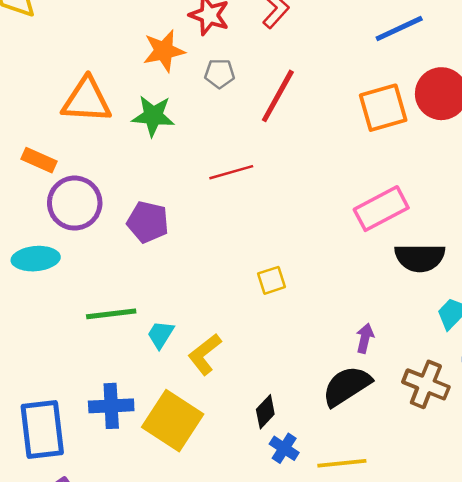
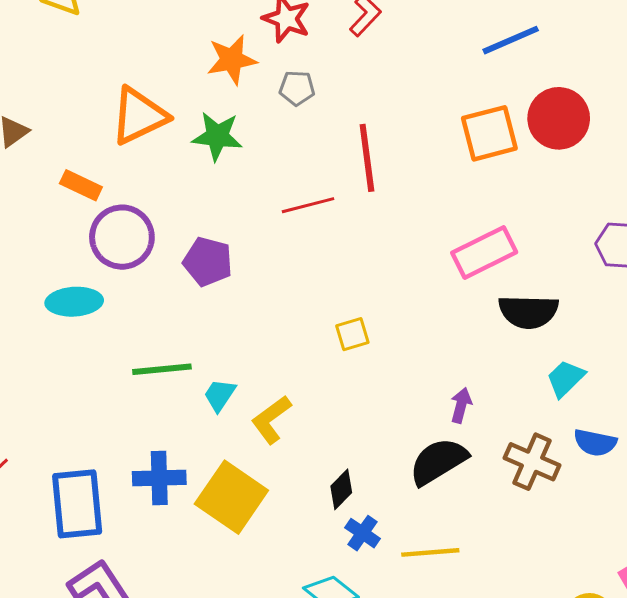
red line: (278, 96) -> (367, 158), moved, turned -38
orange triangle: (87, 100) -> (139, 116), turned -30

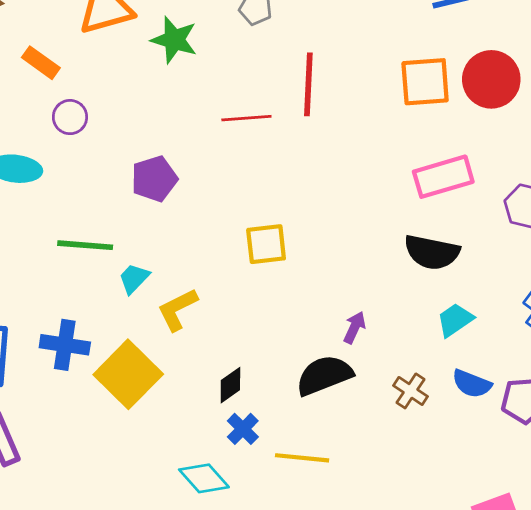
purple circle: (122, 237) -> (70, 117), size x0.6
pink rectangle: (484, 253) -> (443, 177), moved
purple pentagon: (208, 262) -> (154, 179), moved, turned 30
yellow square: (352, 334) -> (266, 244), size x1.4
brown cross: (532, 462) -> (410, 391), size x0.7

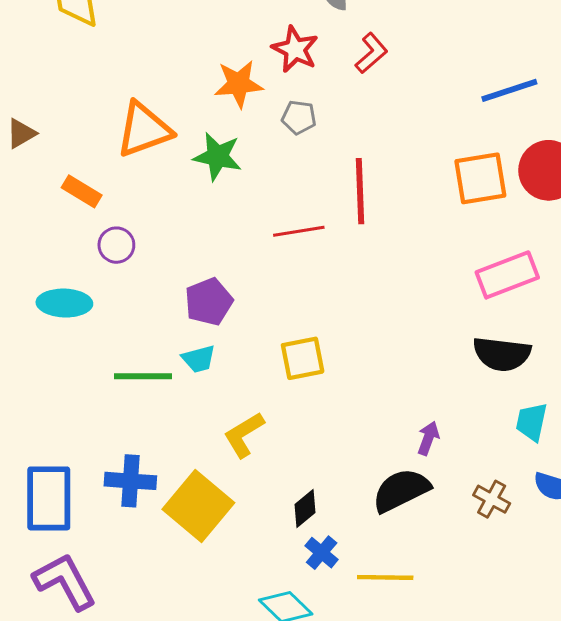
yellow square: (266, 244) -> (303, 358), moved
cyan trapezoid: (134, 278) -> (199, 359), moved, turned -144
cyan trapezoid: (455, 320) -> (532, 422), turned -39

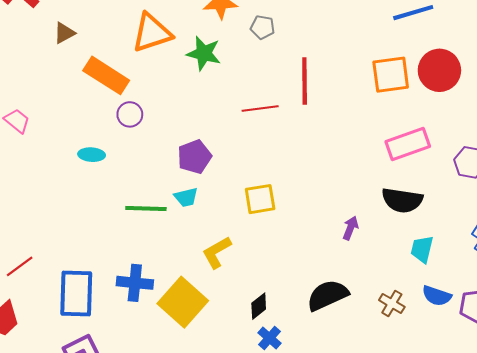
orange rectangle: (82, 191) -> (106, 75), size x1.6
cyan ellipse: (64, 303) -> (92, 155), size x0.7
purple arrow: (428, 438) -> (350, 228), moved

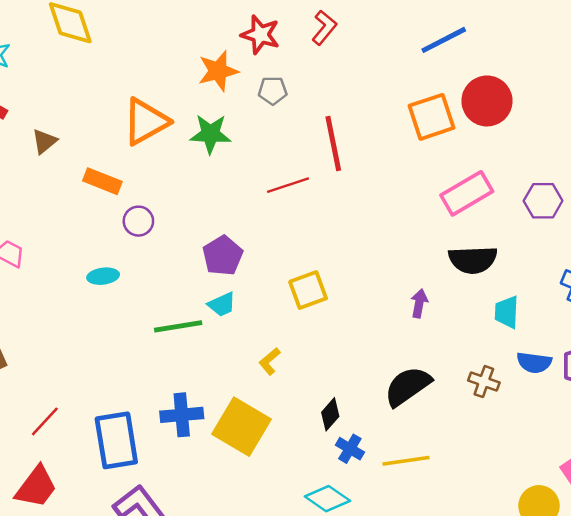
orange rectangle: (106, 75) -> (102, 181), size x0.7
yellow L-shape: (217, 252) -> (270, 361), size x0.7

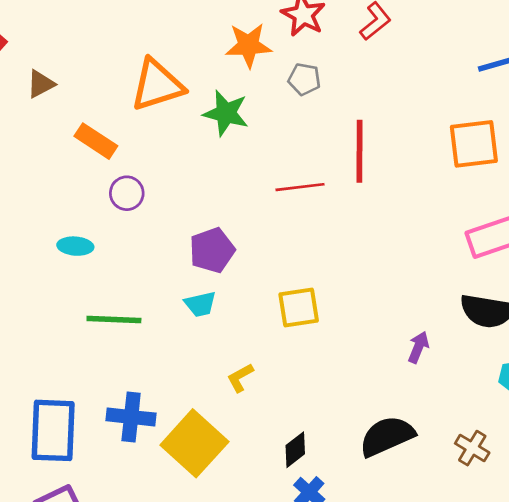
green line: (178, 326) -> (114, 319), moved

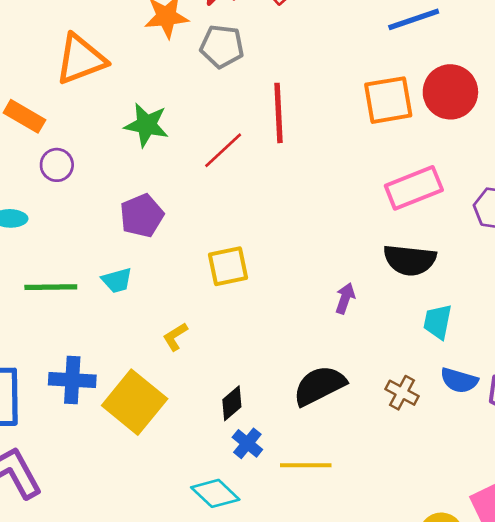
gray pentagon: (304, 79) -> (222, 46), size x1.4
green star: (226, 113) -> (146, 125), moved
red line: (300, 187) -> (223, 150), turned -33
cyan trapezoid: (200, 304) -> (117, 280), moved

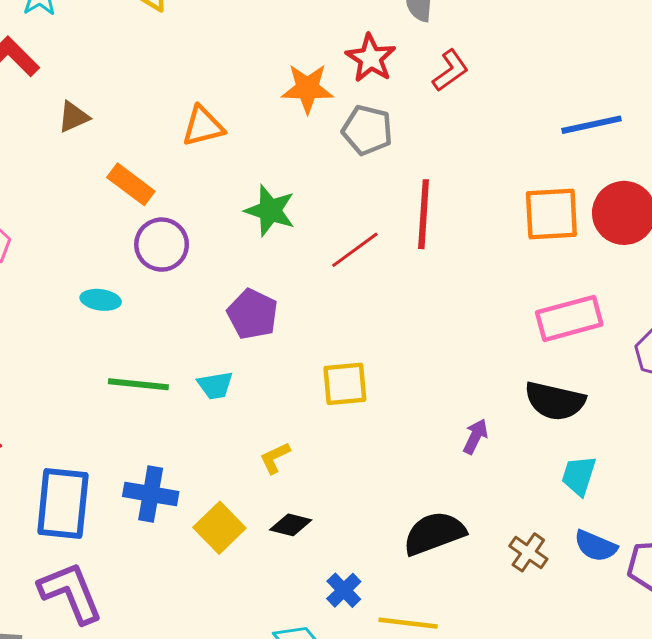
orange triangle: (81, 59) -> (203, 126), size x0.7
purple circle: (57, 165) -> (162, 245), size x1.4
purple pentagon: (142, 216) -> (252, 314), turned -30
yellow square: (135, 402) -> (219, 528), size x0.7
black diamond: (232, 403) -> (291, 525), moved, turned 48

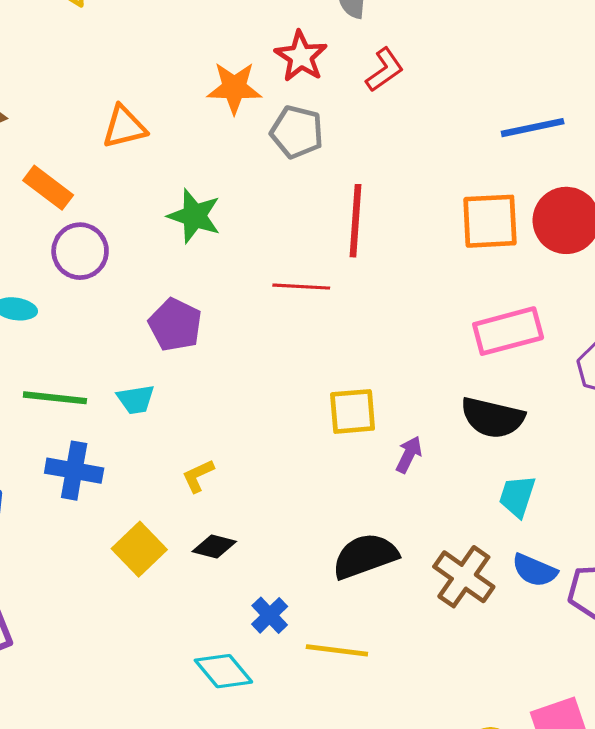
red line: (355, 250) -> (301, 287), moved, turned 39
yellow square: (345, 384) -> (353, 411), moved
blue cross: (151, 494) -> (74, 471), moved
brown cross: (528, 552) -> (464, 577), size x1.5

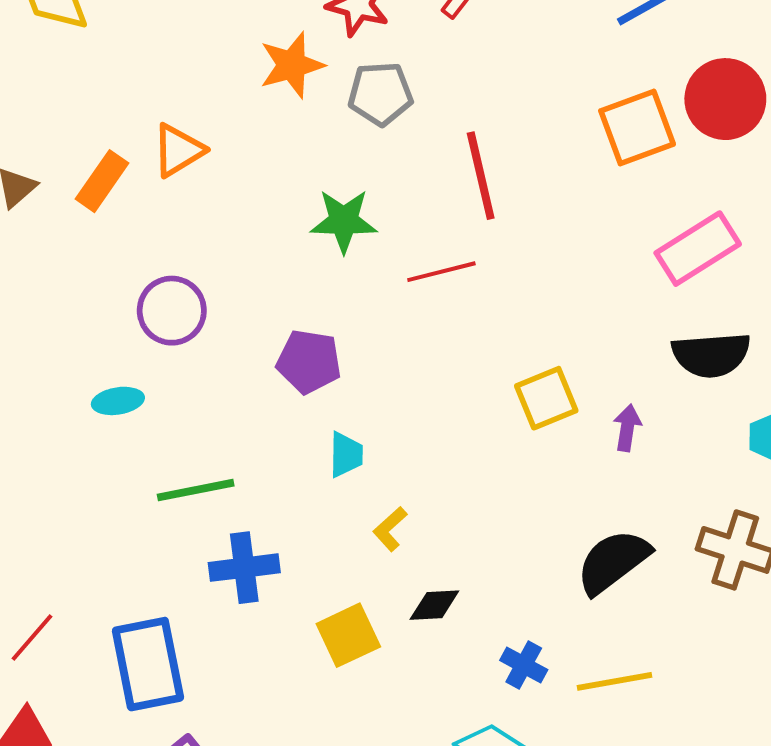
orange rectangle: (48, 188) -> (102, 181), moved, turned -75
green star: (194, 216) -> (344, 221), moved
cyan trapezoid: (136, 399) -> (346, 455), moved, turned -63
yellow square: (139, 549) -> (348, 635), turned 36

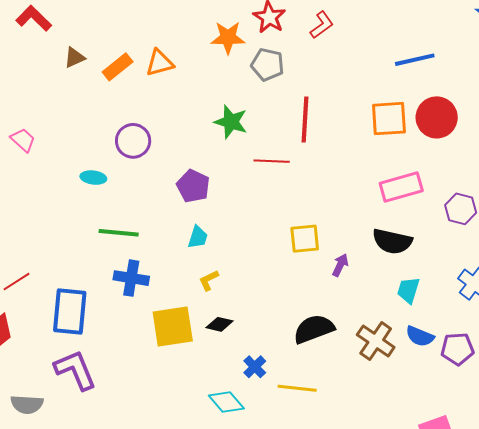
yellow square: (348, 635) -> (173, 327), size x1.4

